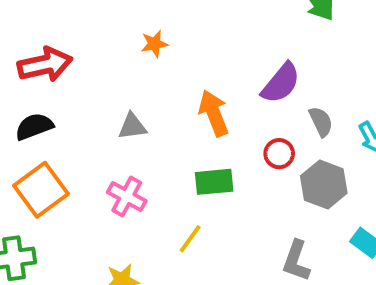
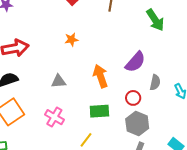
gray semicircle: (321, 122) -> (155, 82), turned 35
gray hexagon: (324, 185) -> (137, 124), moved

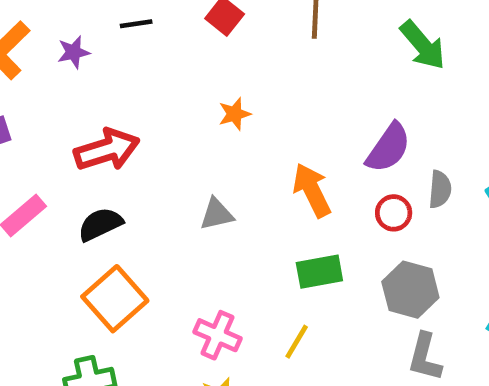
red circle: (133, 98) -> (394, 213), moved
pink cross: (54, 117) -> (217, 335), moved

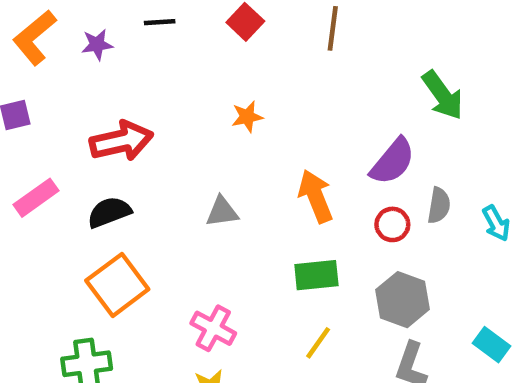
green arrow: (423, 45) -> (443, 95), moved
yellow line: (297, 342) -> (318, 343), moved

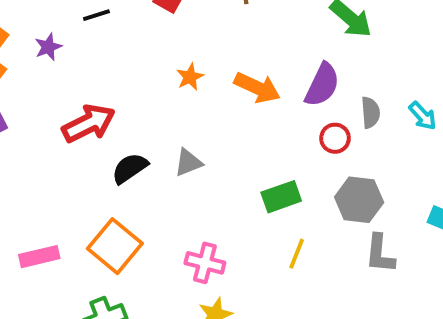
orange arrow: (316, 196) -> (257, 88), moved, turned 150
pink rectangle: (36, 198) -> (39, 257), moved, turned 36
black semicircle: (109, 212) -> (130, 168), moved

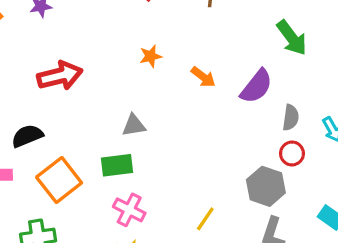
orange arrow: (257, 88) -> (203, 77), size x0.7
red circle: (335, 138) -> (292, 153), moved
black semicircle: (130, 168) -> (27, 136), moved
green rectangle: (281, 197) -> (117, 165), moved

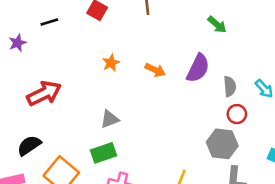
green arrow: (292, 38) -> (217, 25), size x0.7

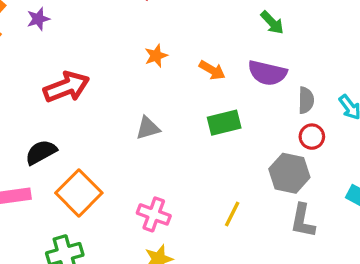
green arrow: (217, 25) -> (272, 23), moved
purple semicircle: (198, 68) -> (267, 73), turned 72
green rectangle: (103, 153) -> (224, 123), moved

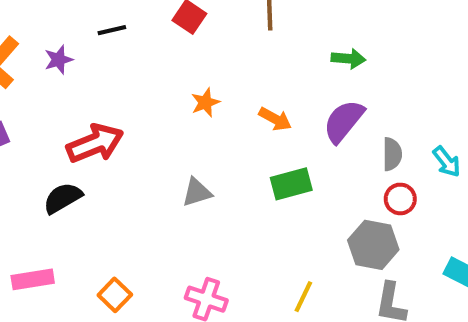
green arrow: (272, 23) -> (348, 59), turned -40
purple semicircle: (267, 73) -> (344, 121), turned 117
black semicircle: (41, 152) -> (63, 198), moved
orange square: (79, 193) -> (115, 295), moved, size x0.6

